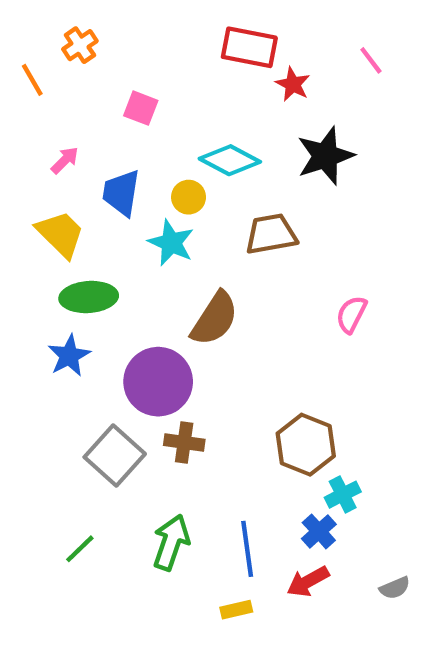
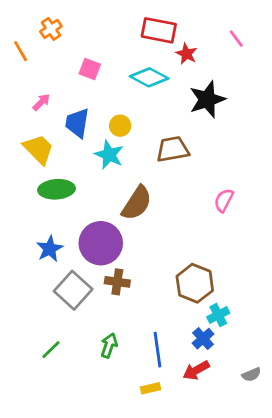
cyan diamond: (230, 160) -> (149, 77), moved
blue star: (69, 356) -> (50, 249), moved
green arrow: (171, 542) -> (109, 345), size x0.7

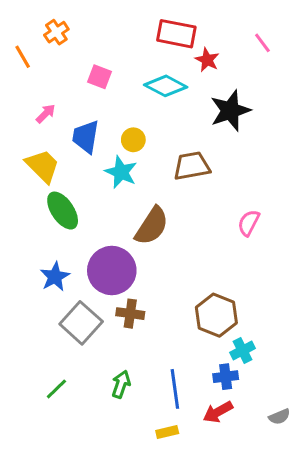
green ellipse: (57, 189) -> (63, 211), turned 60
blue cross: (203, 339) -> (226, 377), turned 35

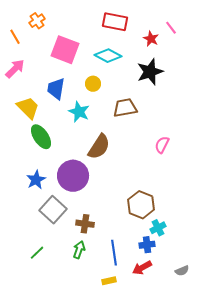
red star: (207, 60) -> (151, 39), moved
pink square: (99, 77) -> (65, 50), size x1.8
pink arrow: (46, 114) -> (15, 69), moved, size x1.5
yellow circle: (133, 140) -> (93, 84), moved
brown cross: (130, 314) -> (85, 224), moved

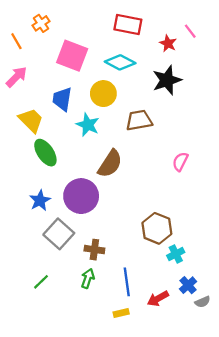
yellow circle: (93, 84) -> (103, 94), size x1.5
blue cross: (147, 245) -> (188, 285), moved, turned -35

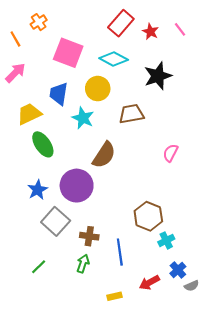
red rectangle: (128, 24) -> (121, 23), turned -60
red star: (168, 43) -> (150, 32), moved
yellow trapezoid: (31, 120) -> (29, 114), turned -70
blue line: (127, 282) -> (120, 252), moved

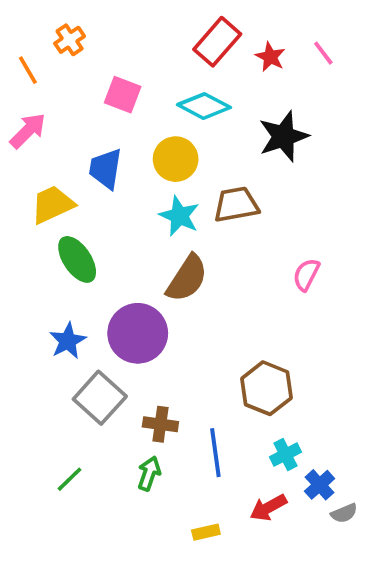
pink square: (68, 53) -> (123, 95), size x0.7
cyan star: (83, 118) -> (179, 216), moved
cyan cross: (166, 240) -> (285, 455), moved

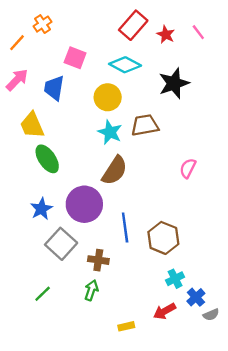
orange line: (28, 70) -> (17, 43), turned 72
blue trapezoid: (106, 169) -> (54, 88), moved
yellow trapezoid: (52, 205) -> (32, 125), turned -88
blue line: (215, 453) -> (125, 227), moved

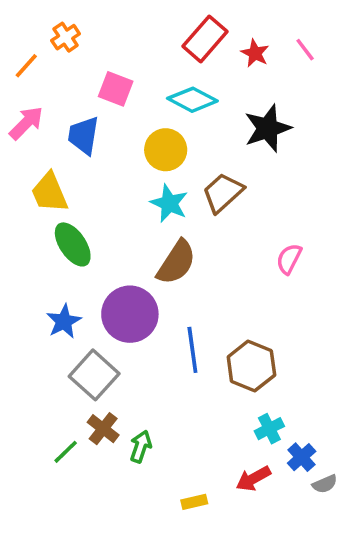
brown trapezoid: (145, 125) -> (223, 193), turned -32
brown cross: (98, 260) -> (103, 429), moved, turned 30

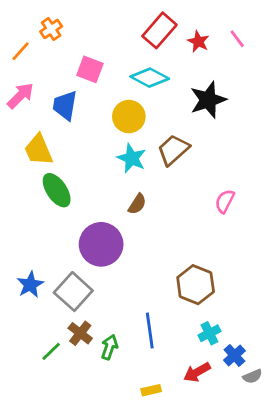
brown semicircle: (176, 262) -> (137, 204), size x0.6
blue star: (64, 321) -> (30, 285), moved
blue line: (192, 350) -> (150, 330), moved

